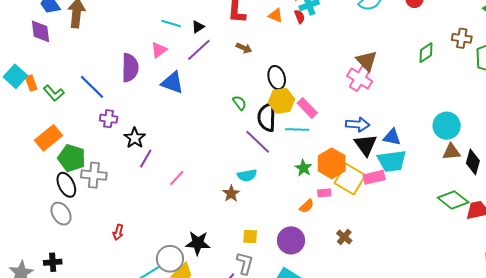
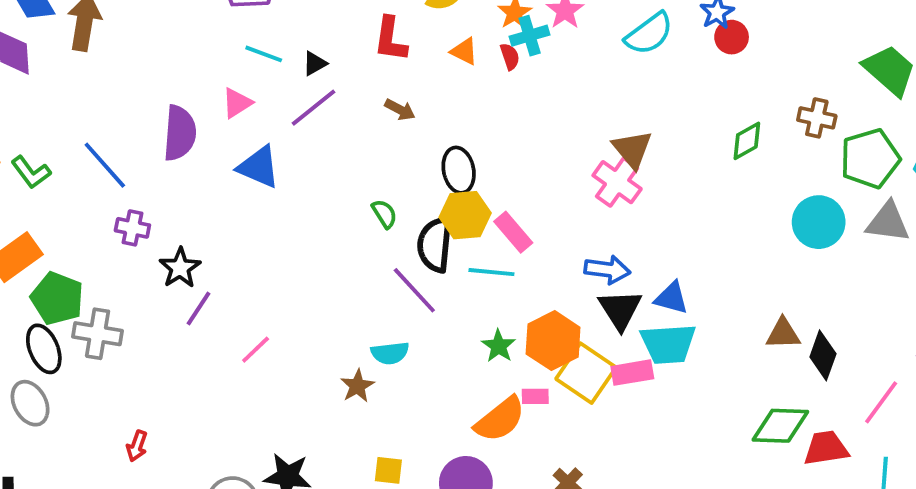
cyan circle: (447, 126) -> (819, 222), moved
green diamond: (453, 200) -> (780, 426), turned -40
orange semicircle: (307, 206) -> (500, 419), size x1.8

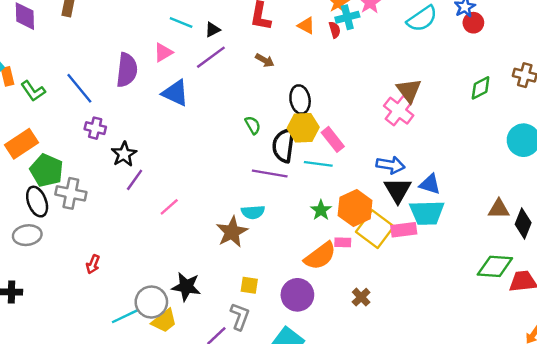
purple line: (414, 290) -> (270, 173), turned -40
brown star: (357, 386) -> (232, 232), size x1.5
gray ellipse: (30, 403) -> (27, 235), turned -72

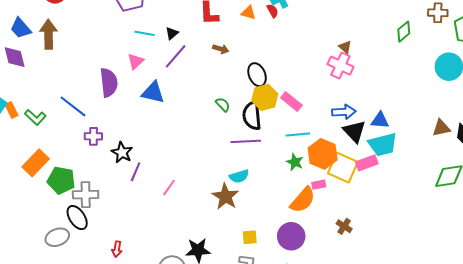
brown triangle: (409, 90) -> (345, 47), size x0.6
cyan line: (318, 164) -> (298, 134), moved
black ellipse: (37, 202) -> (77, 218), moved

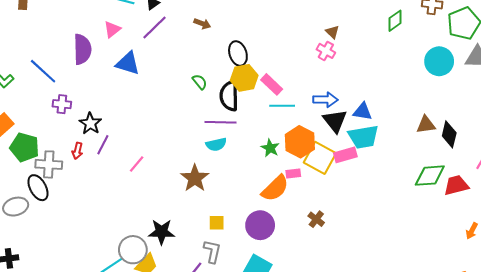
pink cross: (340, 66) -> (326, 51), size x0.7
cyan line: (298, 134) -> (282, 106), moved
cyan semicircle: (239, 176) -> (216, 144), moved
red arrow: (117, 249) -> (77, 151), moved

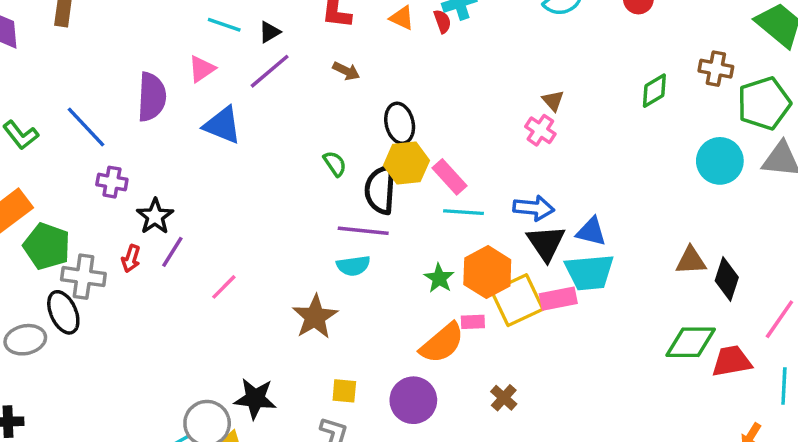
yellow square: (320, 158) -> (517, 300), turned 32

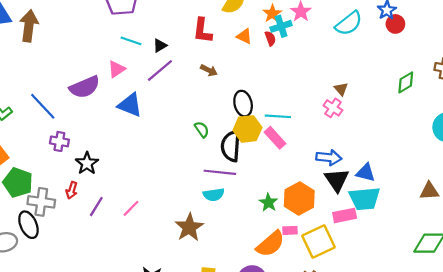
purple semicircle: (152, 97) -> (85, 87), turned 64
cyan line: (463, 212) -> (278, 116), moved
purple line: (172, 252) -> (96, 207), moved
yellow square: (517, 300) -> (318, 241), moved

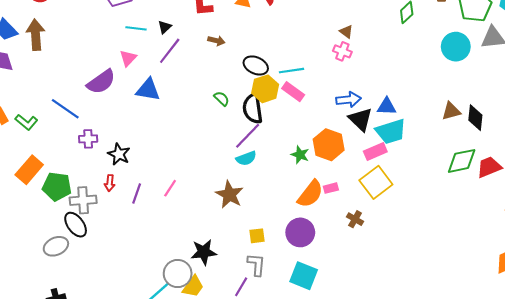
black ellipse: (243, 104) -> (256, 65), turned -40
purple line: (220, 172) -> (248, 136), turned -40
pink rectangle: (290, 230) -> (331, 188), moved
yellow square: (318, 241) -> (376, 182), moved

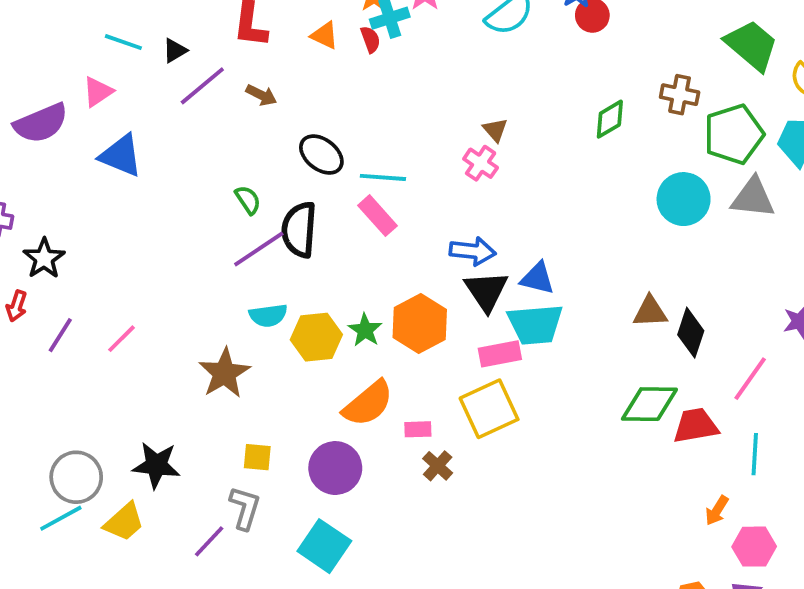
purple line: (170, 51) -> (202, 86), moved
yellow hexagon: (265, 89) -> (316, 337), moved
purple line: (248, 136) -> (259, 249), moved
pink rectangle: (331, 188) -> (418, 429), moved
gray circle: (178, 274) -> (76, 477), moved

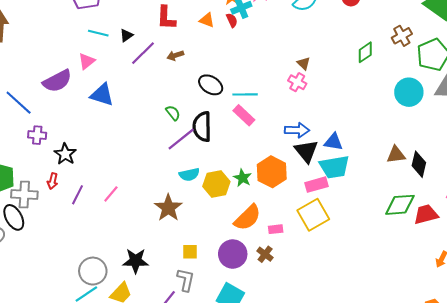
brown arrow: (261, 95) -> (175, 55), turned 140
brown cross: (680, 95) -> (402, 36), turned -36
brown cross: (438, 466) -> (265, 254), moved

